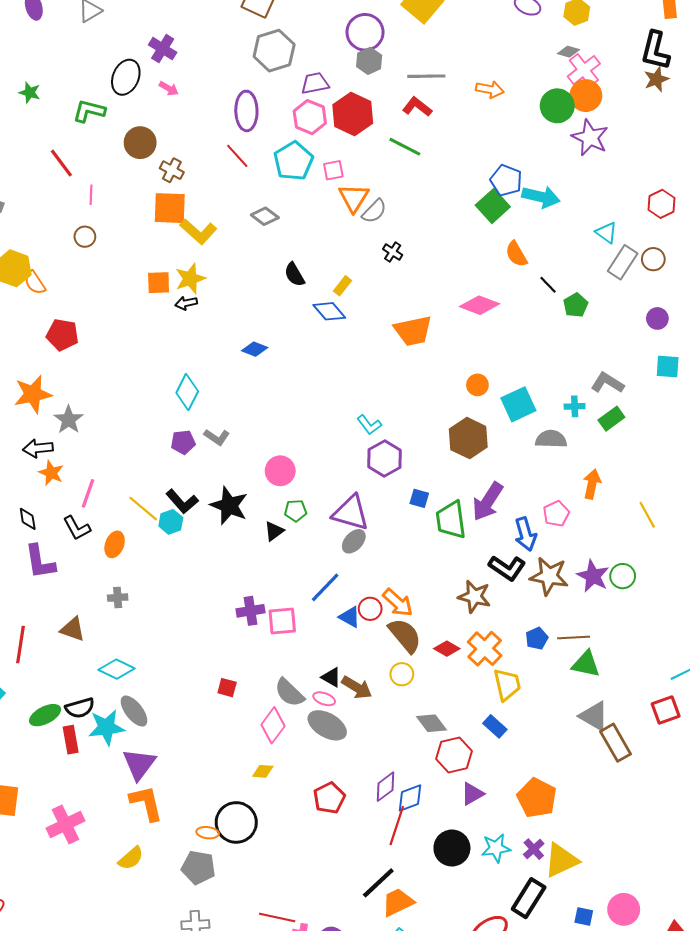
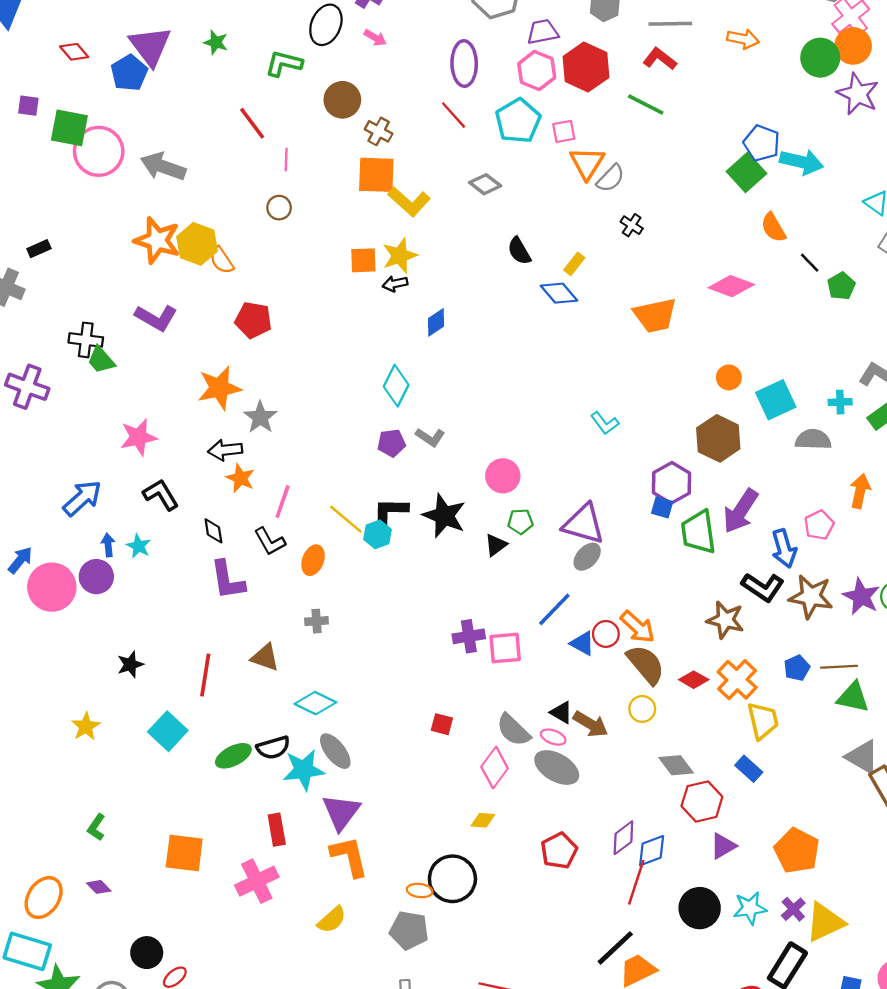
blue diamond: (255, 349) -> (436, 322), moved, turned -55
purple hexagon: (384, 459) -> (671, 483), moved
black L-shape: (182, 501) -> (390, 511), turned 132
red rectangle: (71, 740) -> (277, 830), moved

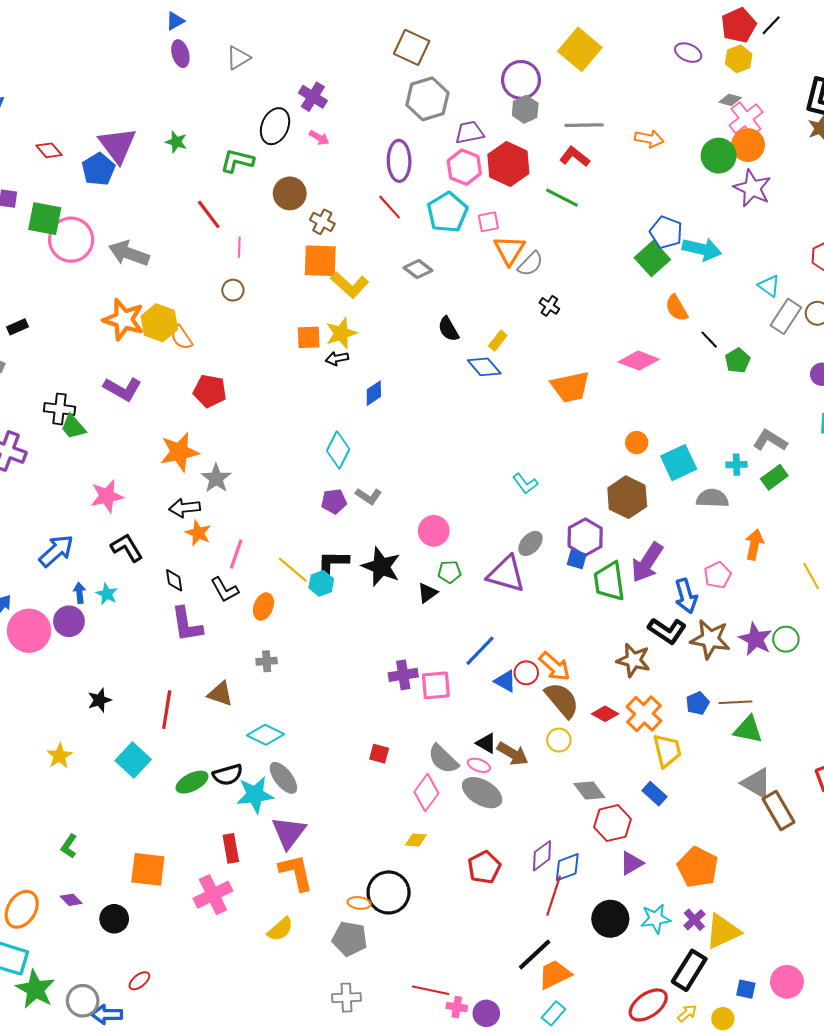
gray ellipse: (587, 557) -> (530, 543), moved
black circle: (147, 953) -> (114, 919), moved

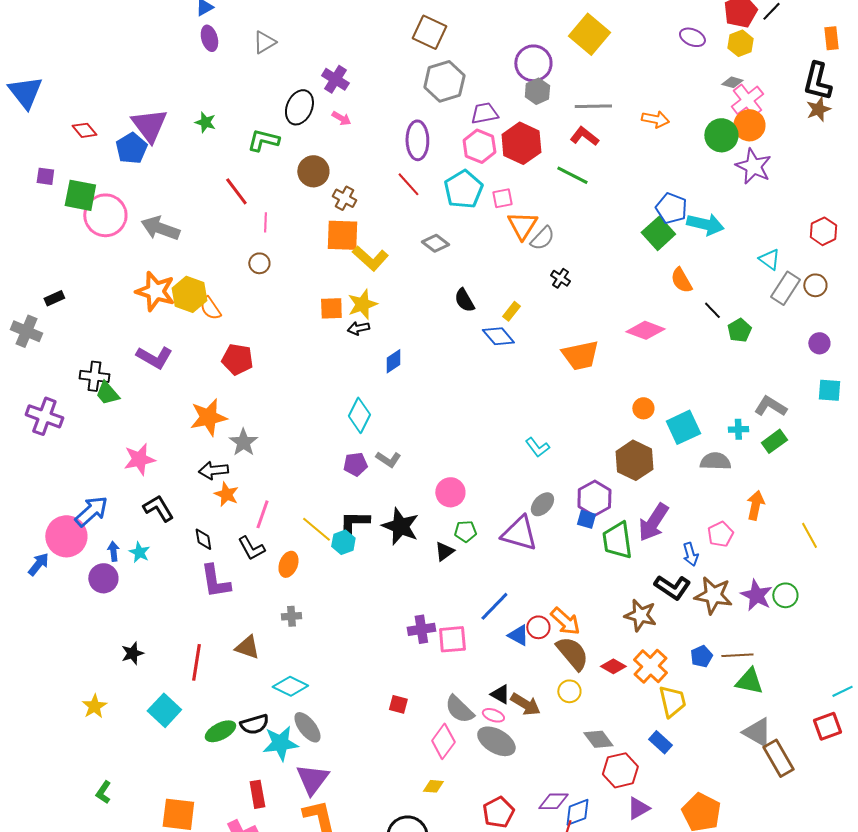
blue arrow: (686, 596) -> (690, 554), size x0.7
pink circle: (29, 631) -> (66, 536), moved
purple diamond: (542, 856) -> (553, 801), turned 36

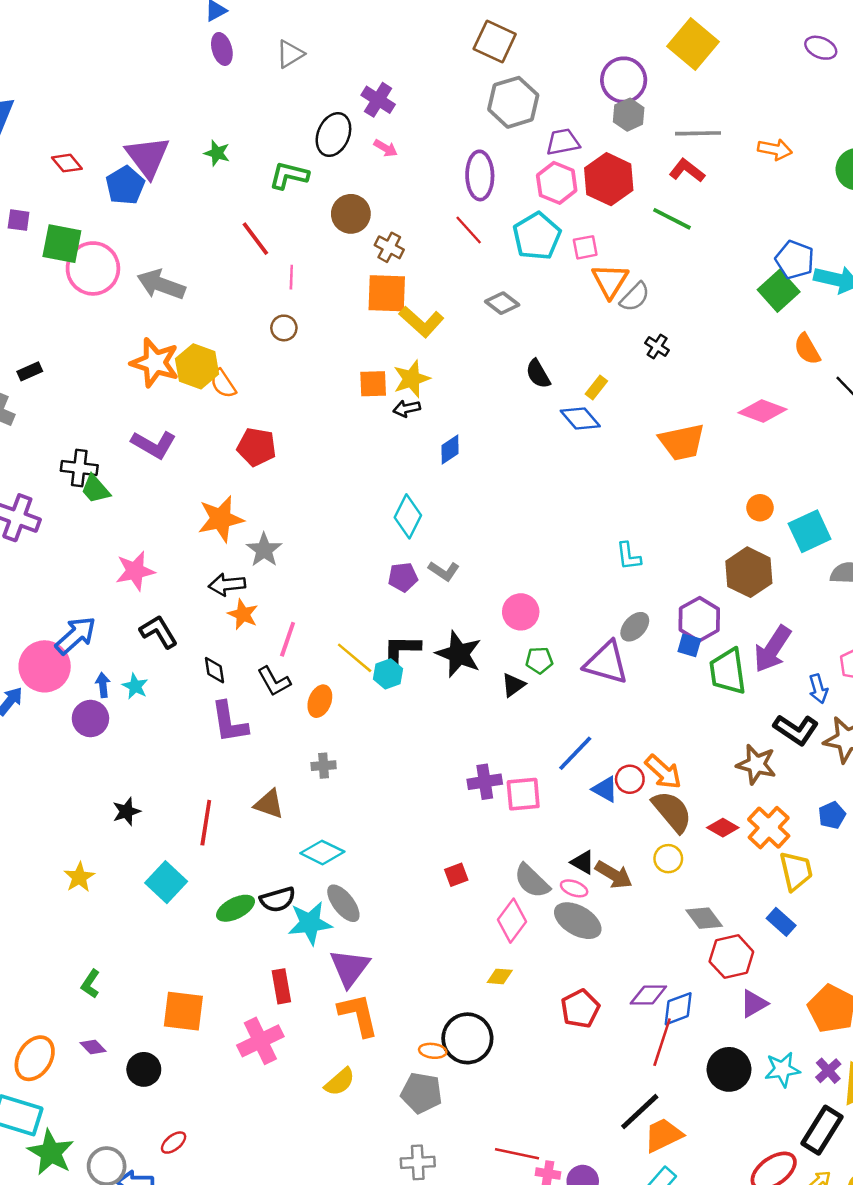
cyan L-shape: (537, 447) -> (629, 556), turned 30
red square: (398, 704) -> (456, 875), turned -36

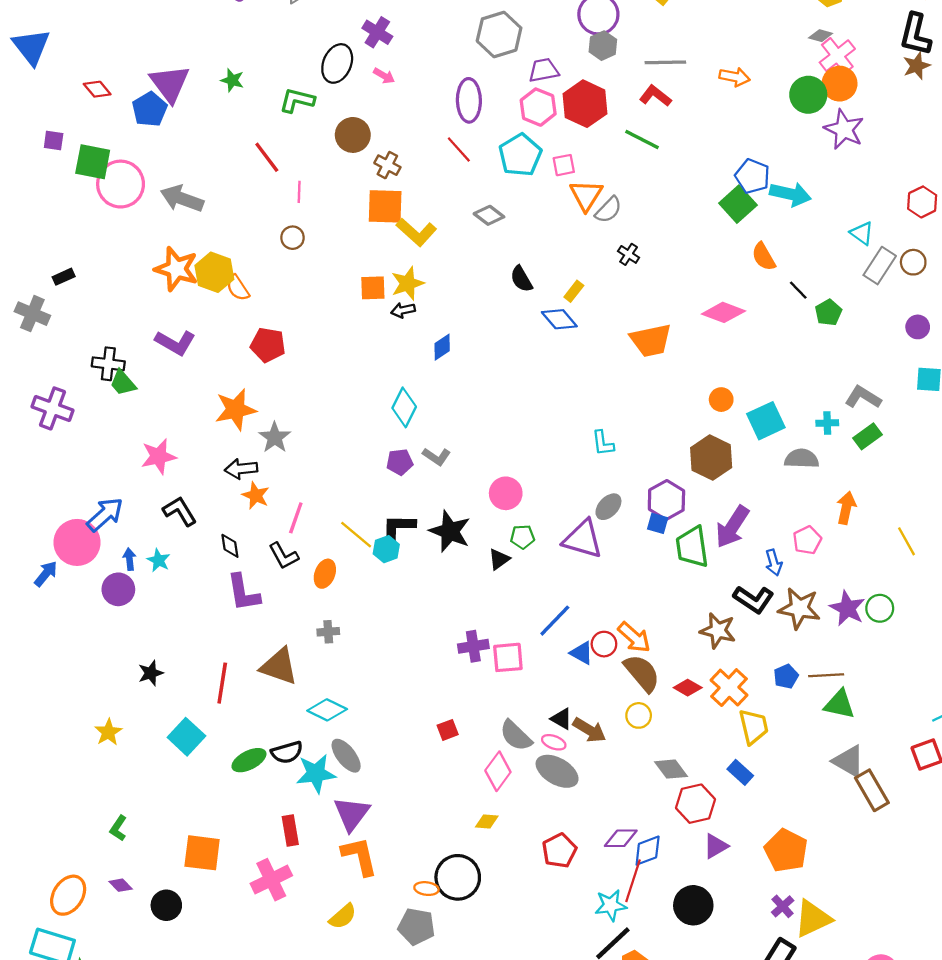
brown triangle: (269, 804) -> (279, 666), size x1.4
cyan star: (782, 1069) -> (611, 905), moved

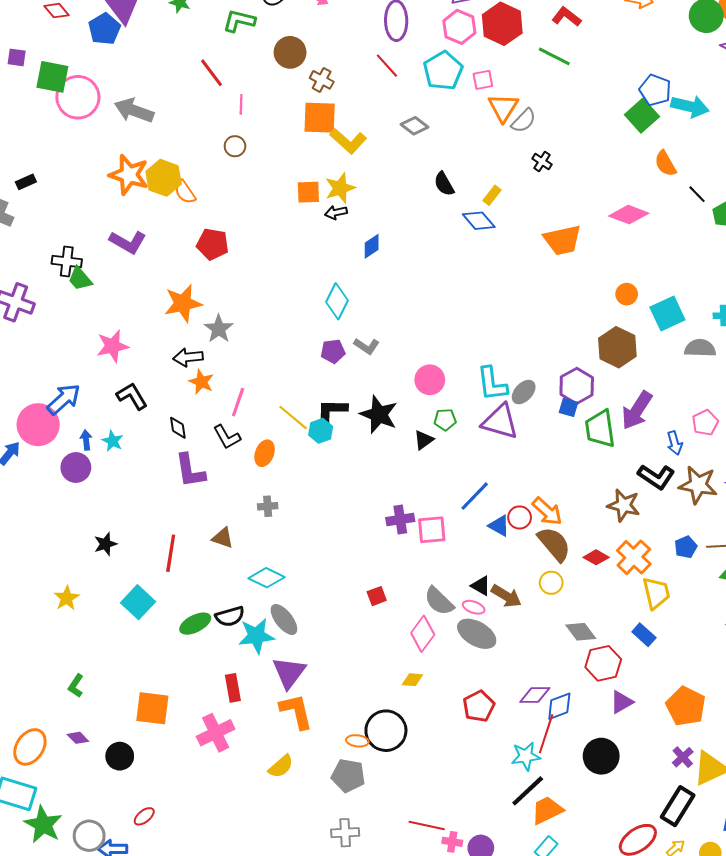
cyan L-shape: (603, 443) -> (492, 384), moved, size x1.5
brown triangle: (279, 666) -> (223, 538), size x0.6

